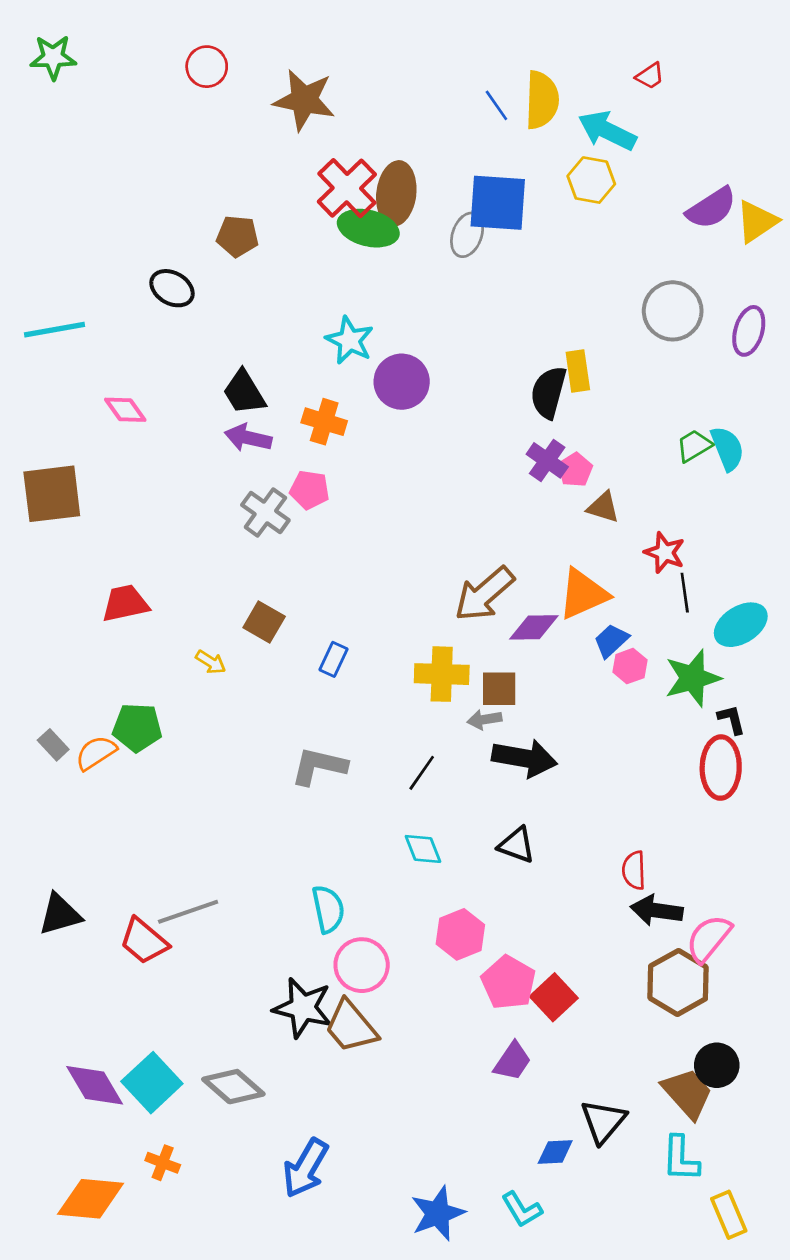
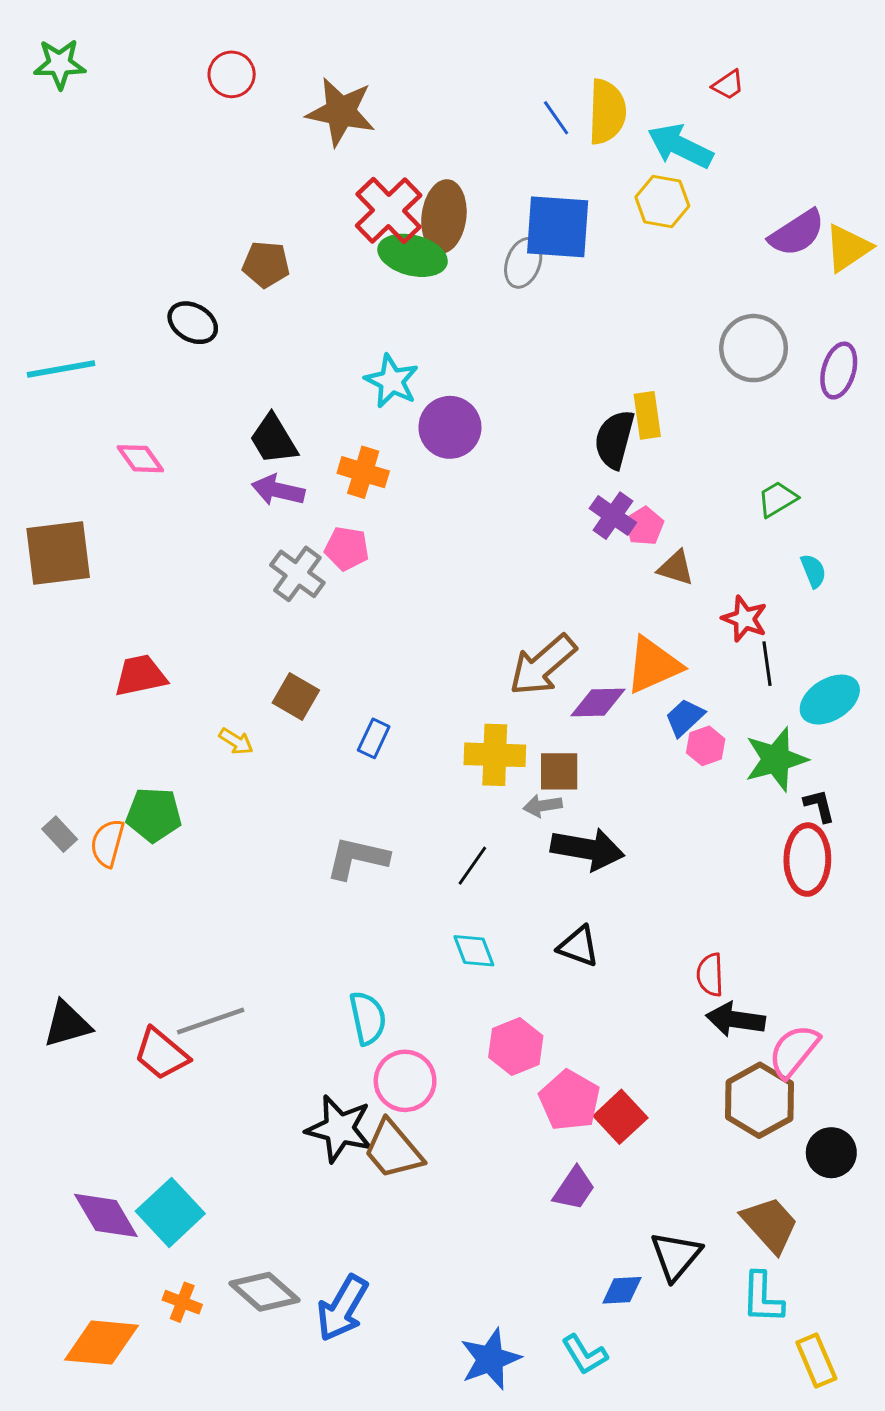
cyan semicircle: (727, 448) -> (813, 571), moved, size x0.7
orange semicircle: (96, 753) -> (107, 843), turned -42
black circle: (717, 1065) -> (831, 1153), moved
gray diamond: (233, 1087) -> (264, 1292), moved

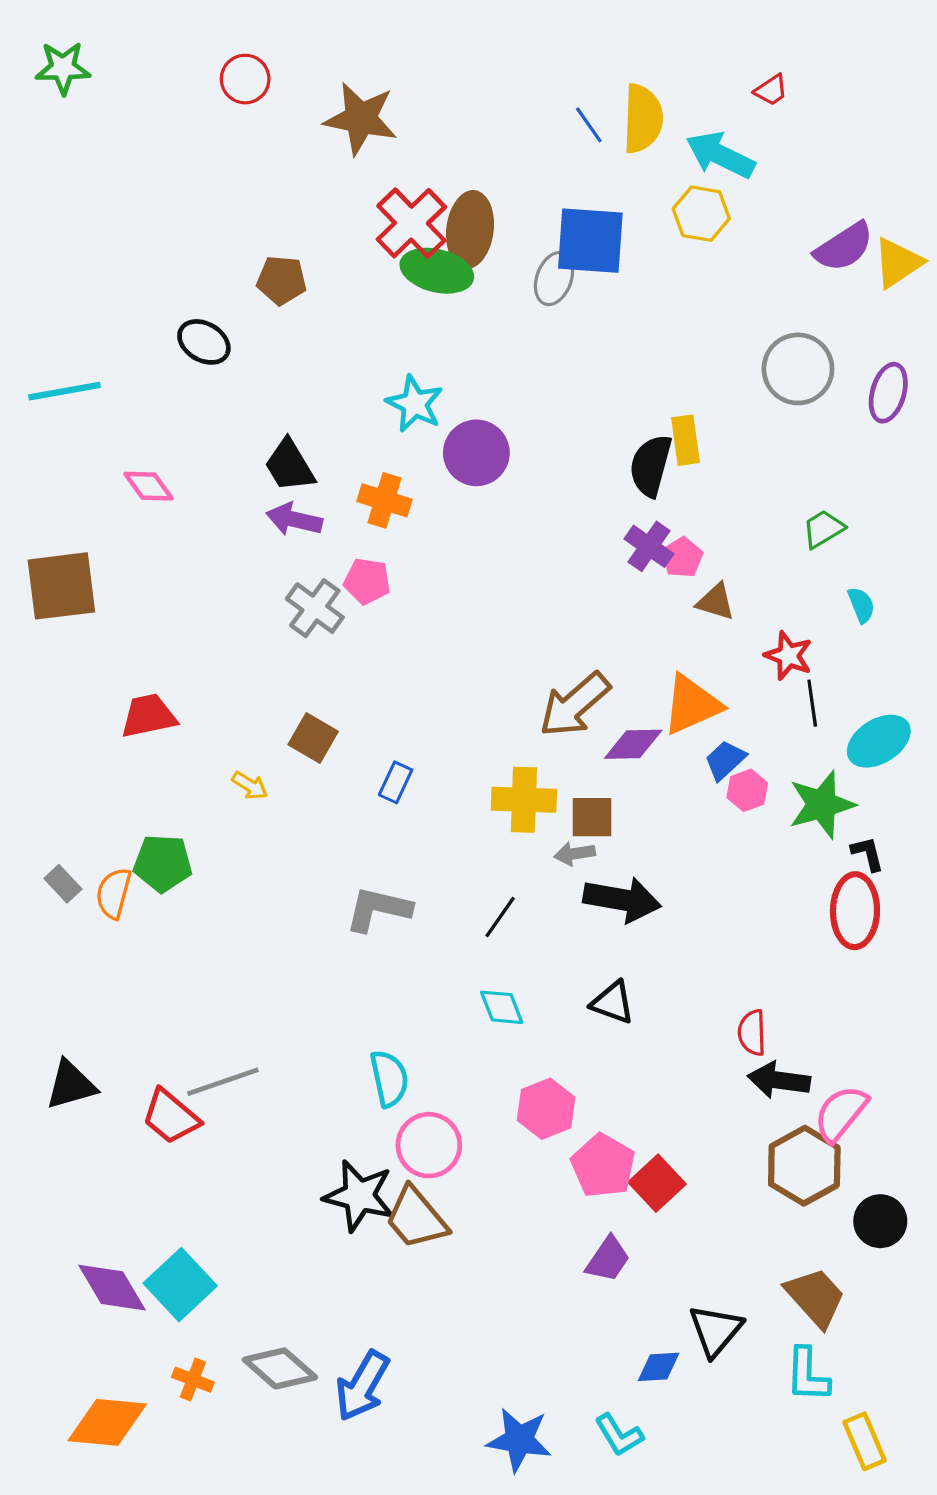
blue star: (490, 1359) -> (519, 1440), turned 30

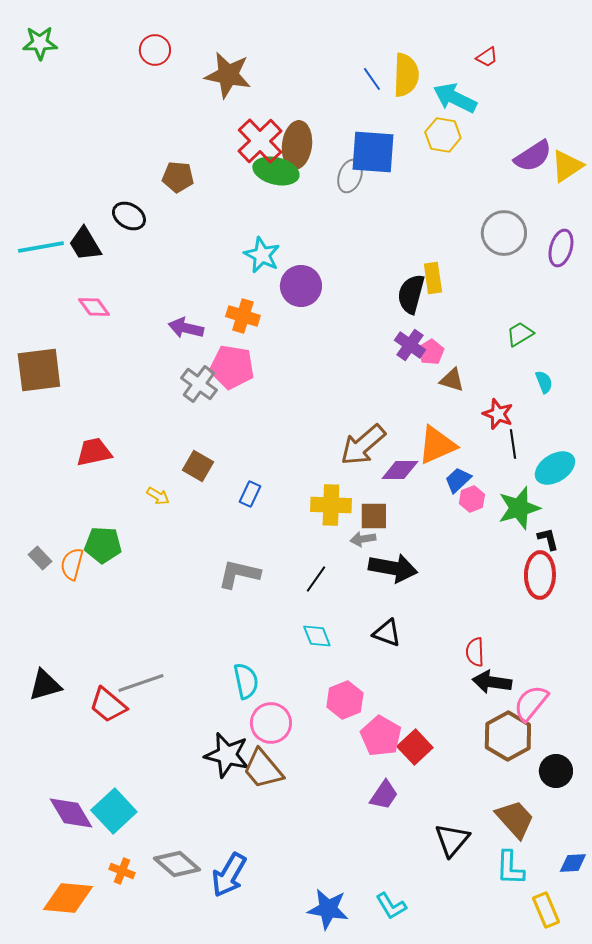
black trapezoid: (289, 466) -> (85, 244), moved
pink pentagon: (367, 581) -> (232, 367), size x1.5
blue diamond: (659, 1367) -> (573, 863), moved

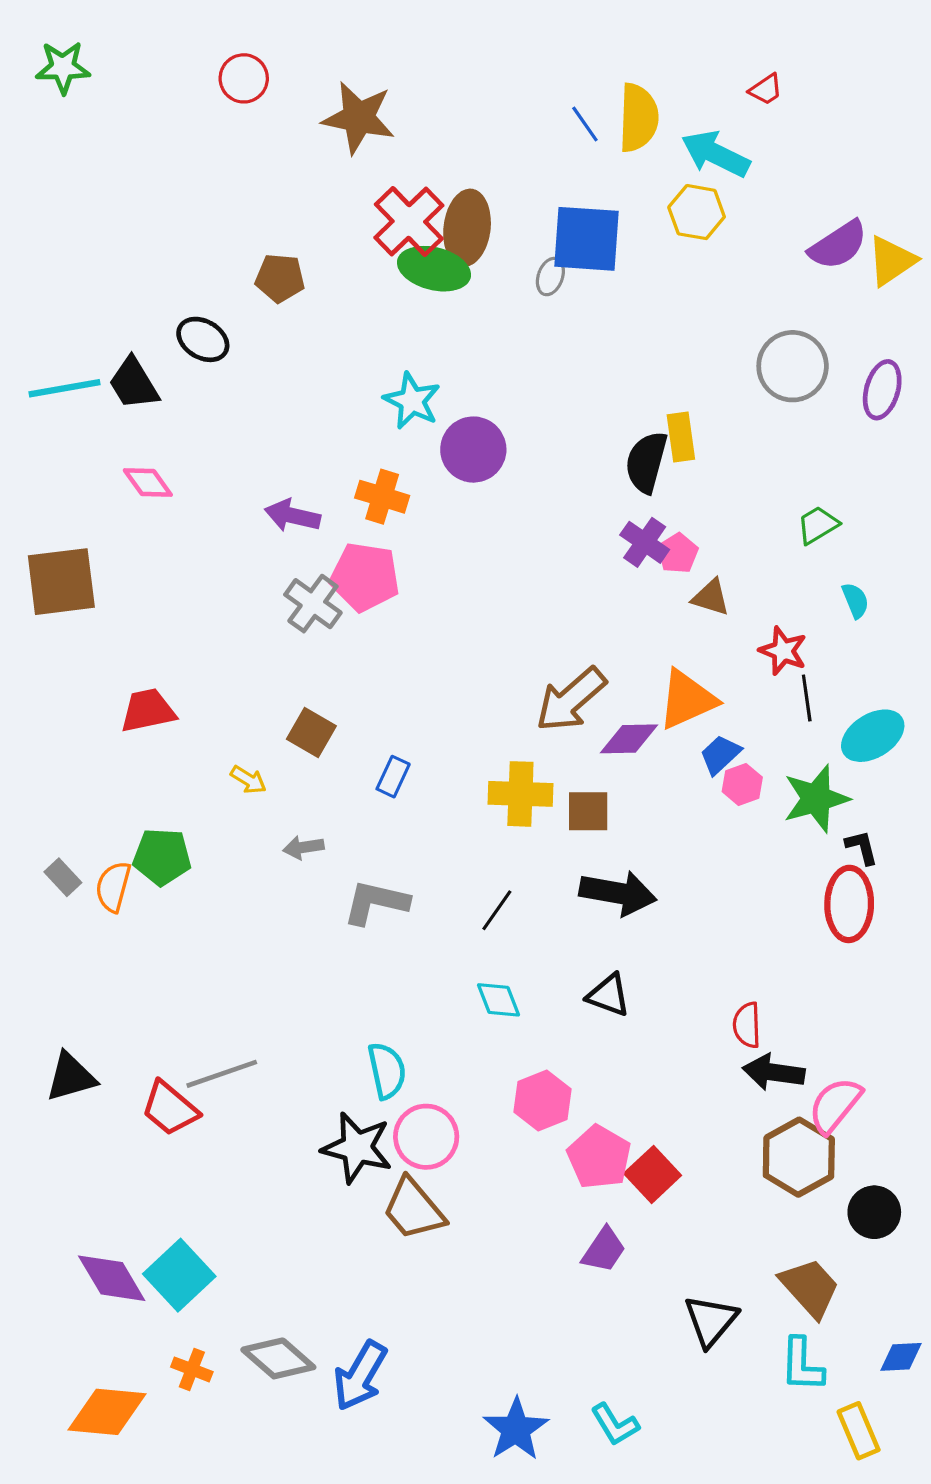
gray ellipse: (350, 176) -> (550, 277), size x0.7
gray arrow: (363, 539) -> (303, 847), moved
black star: (227, 755) -> (357, 1148), moved
blue star: (328, 909) -> (516, 1429), turned 30

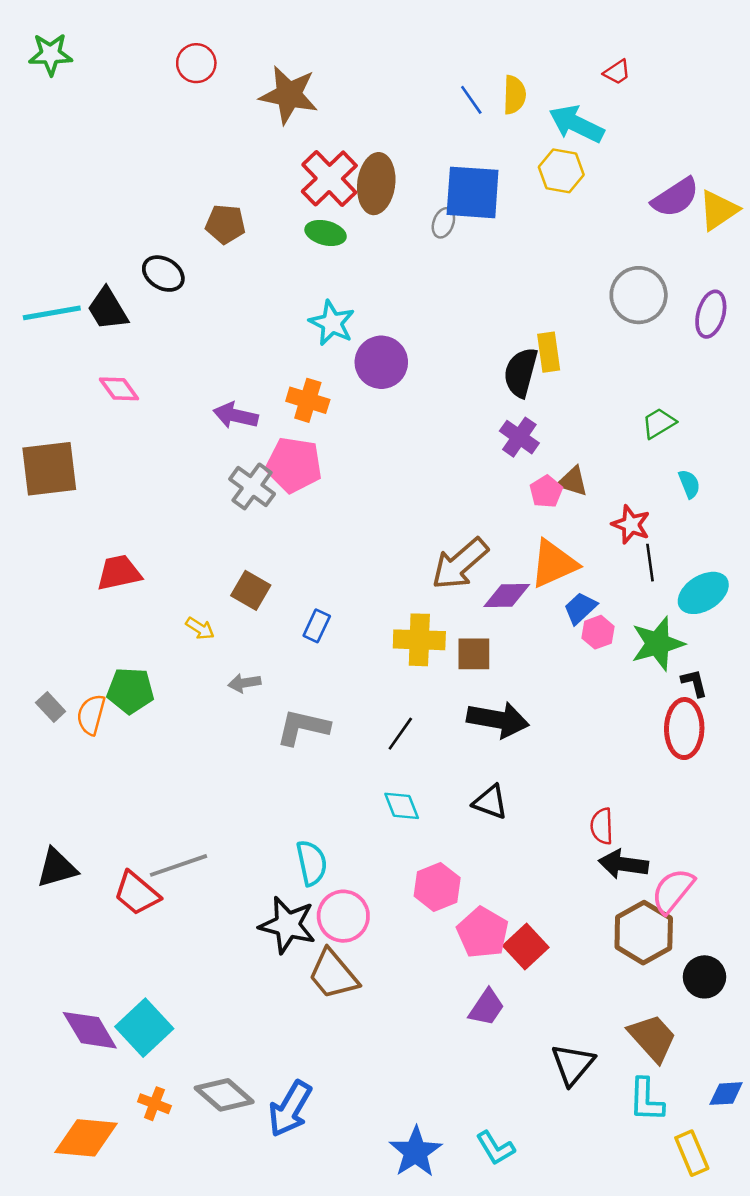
yellow semicircle: (638, 118) -> (514, 95), size x0.7
green ellipse: (434, 269) -> (326, 233), moved, size x0.7
pink pentagon: (678, 553) -> (546, 492), moved

